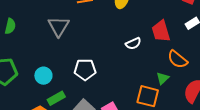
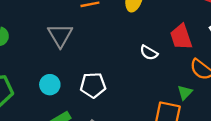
white semicircle: (133, 44) -> (149, 53), turned 56
cyan circle: (43, 76) -> (50, 85), moved

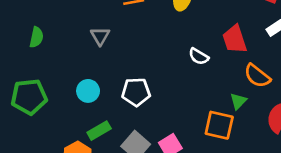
gray triangle: (60, 35) -> (100, 36), size x0.7

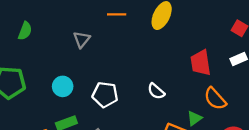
white semicircle: (199, 56) -> (156, 91), moved

